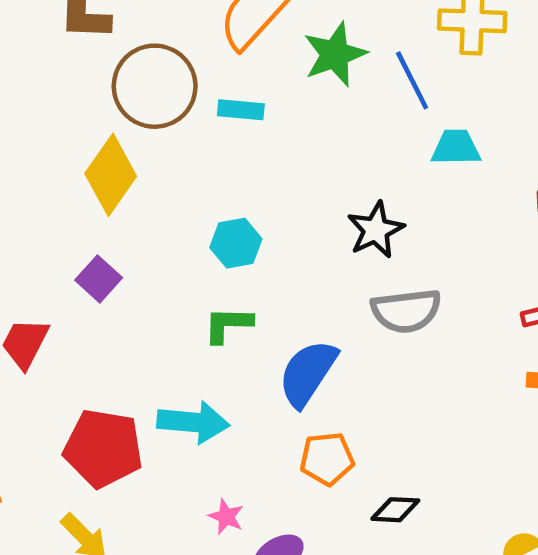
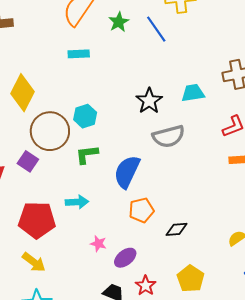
green star: (335, 54) -> (119, 22), size x0.7
brown circle: (155, 86) -> (50, 131), moved
cyan trapezoid: (456, 147) -> (193, 93), moved
purple square: (99, 279) -> (28, 161), moved
cyan arrow: (193, 422) -> (77, 202), size x0.7

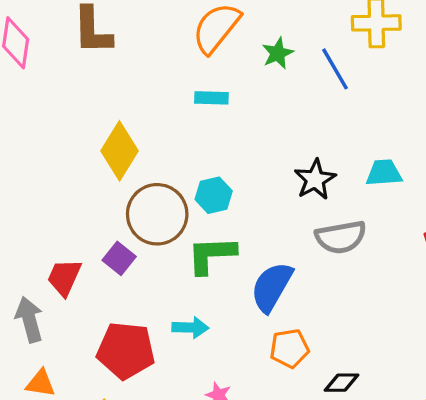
green L-shape: (87, 154) -> (211, 255), size x1.4

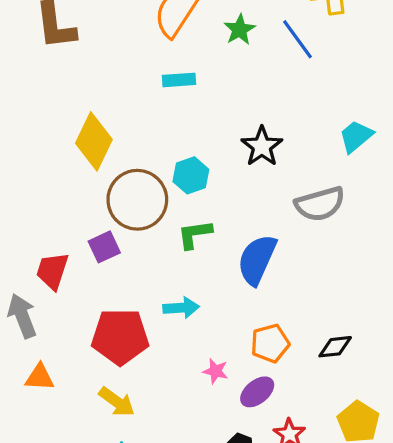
cyan trapezoid: (384, 173) -> (356, 136), turned -30
black star: (315, 180) -> (262, 146), moved
green L-shape: (211, 255) -> (195, 234), size x0.7
purple square: (119, 258) -> (104, 247), turned 32
orange pentagon: (289, 348) -> (270, 343), moved

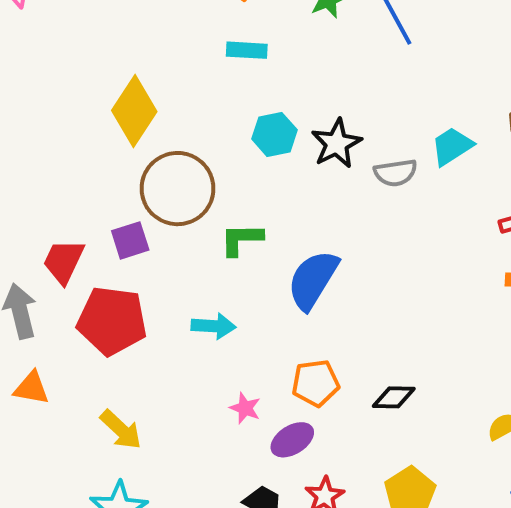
cyan hexagon: (191, 175) -> (274, 134), moved
gray semicircle: (320, 204) -> (395, 173), moved, size x0.7
red pentagon: (120, 337) -> (112, 321), moved

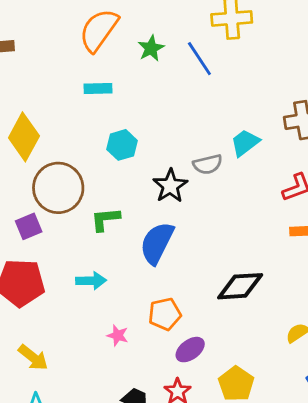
black star: (336, 144) -> (170, 186), moved
black diamond: (394, 397) -> (240, 286), moved, size x1.6
purple ellipse: (292, 440) -> (190, 350), moved

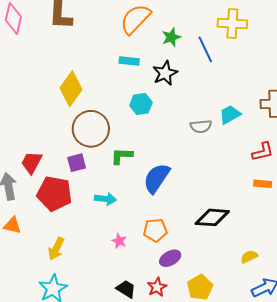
black star: (170, 186) -> (165, 73), moved
purple square: (29, 226) -> (77, 163), moved
yellow arrow: (33, 357) -> (56, 249), turned 70

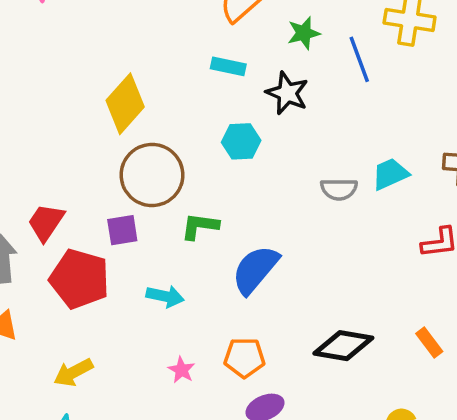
black star: (165, 73) -> (287, 93), turned -30
orange rectangle: (263, 184) -> (429, 342), moved, turned 42
yellow arrow: (56, 249) -> (73, 372), turned 30

